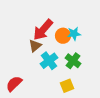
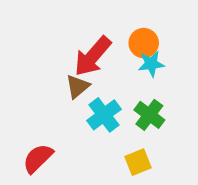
orange circle: (63, 36) -> (144, 43), moved

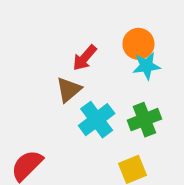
red arrow: (93, 56) -> (85, 58), size x0.6
green cross: (149, 115) -> (144, 120), turned 32

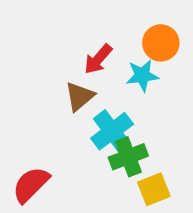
cyan star: (146, 66) -> (142, 75), moved
green cross: (144, 120) -> (128, 157), moved

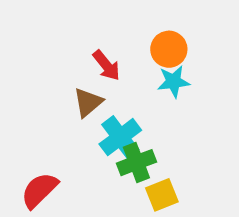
red arrow: (98, 59) -> (106, 65), turned -80
cyan star: (142, 75) -> (173, 82), moved

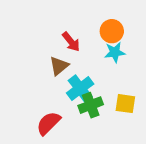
red semicircle: (39, 190) -> (48, 123), moved
yellow square: (162, 195) -> (125, 104), moved, turned 30

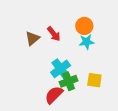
brown triangle: (59, 66) -> (32, 38), moved
red semicircle: (48, 123) -> (54, 95), moved

